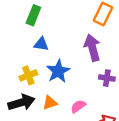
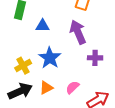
blue triangle: (41, 44) -> (43, 26), moved

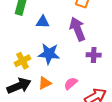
blue star: (50, 58) -> (49, 54), turned -30

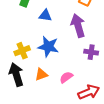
black arrow: (19, 86) -> (16, 75), turned -90

